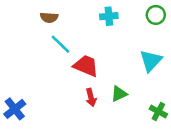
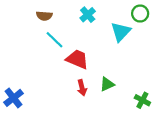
cyan cross: (109, 16) -> (88, 15), moved, turned -35
cyan triangle: (151, 61) -> (121, 32), moved

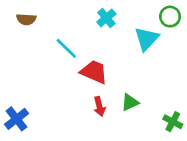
brown semicircle: (44, 16) -> (26, 19), moved

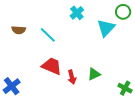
brown semicircle: (26, 19) -> (19, 30), moved
red trapezoid: (94, 72) -> (52, 66), moved

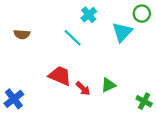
cyan line: (48, 35) -> (73, 38), moved
red arrow: (72, 77) -> (83, 88), turned -32

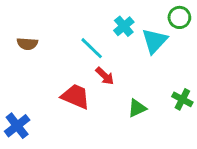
cyan cross: (89, 15) -> (124, 26), moved
red arrow: (83, 88) -> (105, 76), moved
green cross: (144, 101) -> (182, 99), moved

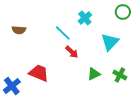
cyan triangle: (155, 41) -> (110, 42), moved
red trapezoid: (76, 96) -> (39, 73), moved
green cross: (182, 99) -> (120, 75), moved

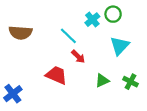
green circle: (123, 12) -> (113, 14), moved
brown semicircle: (19, 30) -> (20, 33), size x1.5
red trapezoid: (39, 73) -> (56, 75), moved

